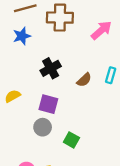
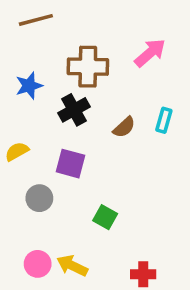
brown cross: (60, 18) -> (88, 67), moved
blue star: (22, 36) -> (29, 86), moved
gray circle: (43, 127) -> (39, 198), moved

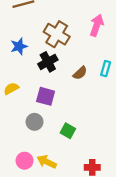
pink arrow: (150, 53) -> (97, 25), turned -30
brown cross: (88, 67) -> (57, 34), turned 30
gray circle: (39, 198) -> (34, 122), moved

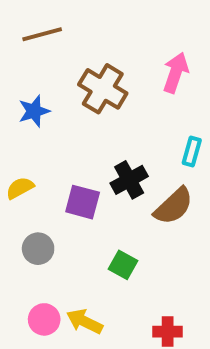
black cross: (48, 62) -> (129, 180), moved
brown semicircle: (80, 73) -> (174, 206), moved, size x1.5
gray circle: (34, 122) -> (38, 249), moved

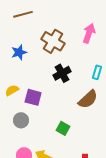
black cross: (129, 180) -> (62, 73), moved
purple square: (83, 202) -> (33, 97), moved

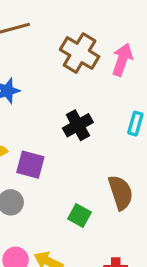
brown cross: (53, 41) -> (80, 53), moved
brown semicircle: (88, 99) -> (121, 193), moved, turned -65

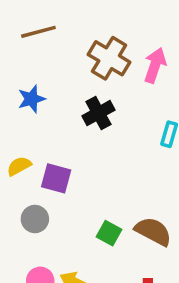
black cross: (78, 125) -> (98, 113), moved
brown semicircle: (121, 193) -> (153, 231), moved, turned -44

